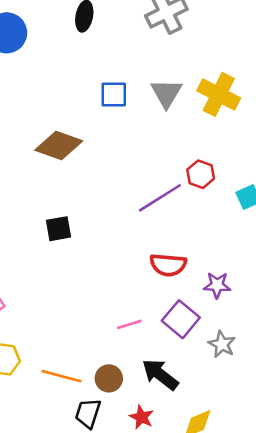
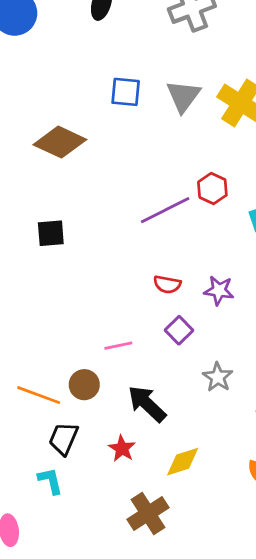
red semicircle: (168, 265) -> (167, 284), size x0.7
purple star: (217, 285) -> (219, 290), moved
purple square: (181, 319) -> (179, 330), moved, size x0.7
brown circle: (109, 378) -> (84, 385), moved

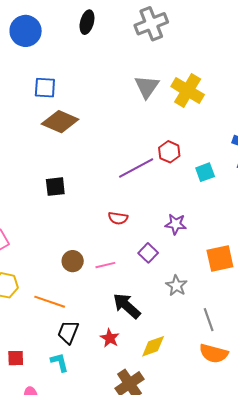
blue square: (126, 92) -> (45, 88), moved
red semicircle: (167, 284) -> (118, 218), moved
brown circle: (84, 385) -> (73, 261), moved

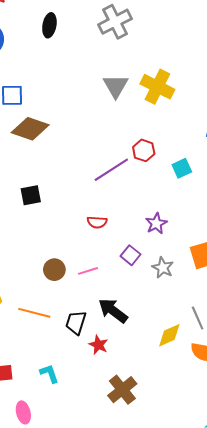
purple star: (176, 224) -> (156, 223), turned -30
gray star: (176, 286) -> (163, 268), moved
black trapezoid: (68, 332) -> (76, 323), moved
yellow diamond: (153, 346) -> (169, 335), moved

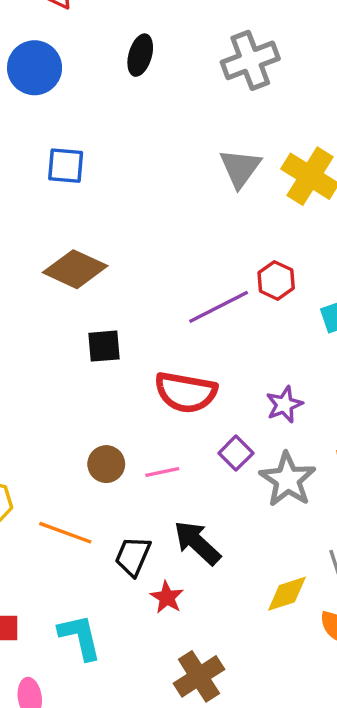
brown diamond: (30, 129) -> (75, 269), moved
black square: (31, 195) -> (104, 346), moved
red semicircle: (97, 222) -> (186, 392), size x1.8
gray star: (163, 268) -> (288, 479), size x1.5
cyan L-shape: (49, 374) -> (80, 637), size x1.4

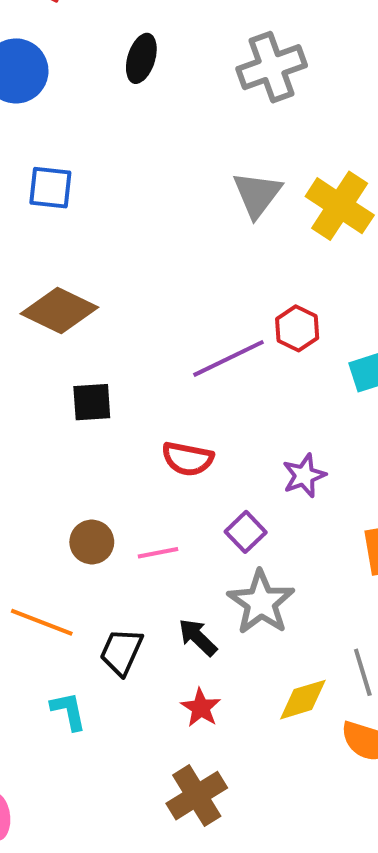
red semicircle: (186, 392) -> (188, 459), size x0.7
gray star: (288, 479) -> (261, 602), moved
black arrow: (197, 543) -> (198, 637), size x0.7
red star: (167, 597) -> (201, 708), moved
cyan L-shape: (80, 637) -> (69, 711), moved, size x0.7

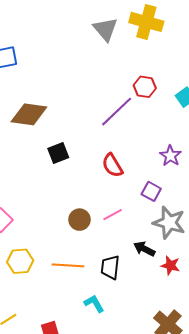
red semicircle: (188, 459) -> (112, 165), turned 65
red star: (201, 708) -> (170, 265), moved

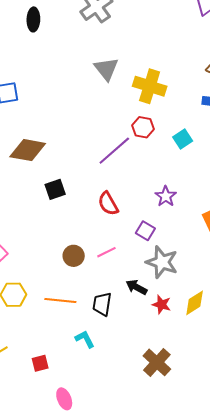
yellow cross: (146, 22) -> (150, 86), moved

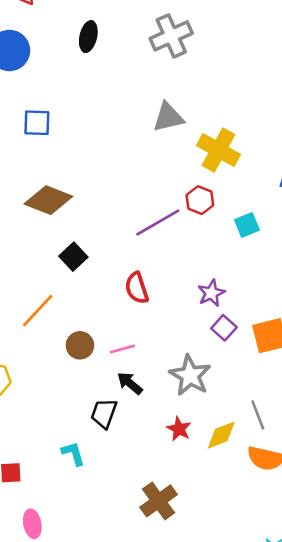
gray triangle: (106, 69) -> (168, 117), turned 44
black square: (55, 189) -> (73, 257), turned -35
purple square: (145, 231) -> (224, 328), moved
black arrow: (136, 287) -> (130, 383), moved
orange line: (60, 301) -> (38, 311), moved, turned -64

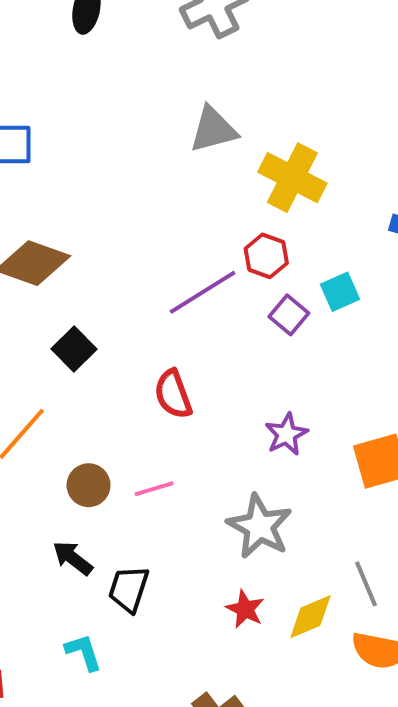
purple star: (211, 293) -> (286, 434), moved
purple square: (224, 328) -> (289, 315), moved
black arrow: (130, 383) -> (73, 558), moved

